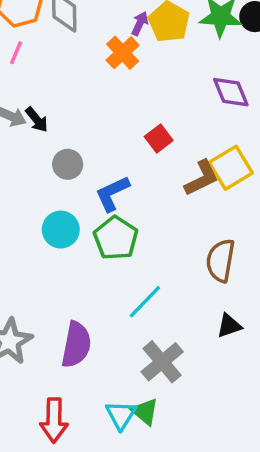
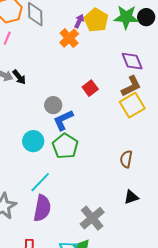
gray circle: (68, 164) -> (53, 105), moved
brown L-shape: (202, 178) -> (131, 86), moved
brown semicircle: (220, 260) -> (126, 159), size x0.7
cyan line: (145, 302) -> (40, 182), moved

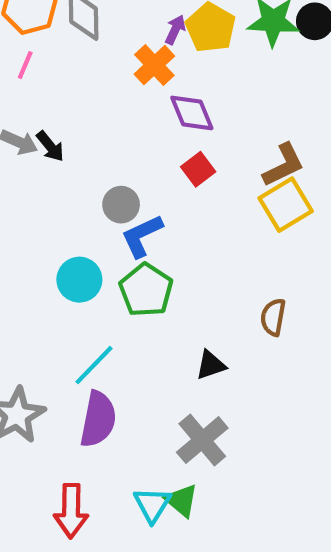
purple diamond: (132, 61) -> (192, 113), moved
black triangle: (131, 197) -> (211, 365), moved

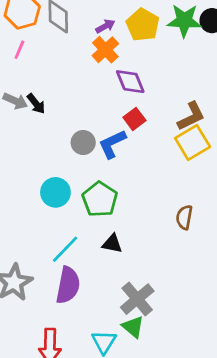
purple arrow: (175, 30) -> (105, 26), moved, turned 36
blue L-shape: (142, 236) -> (112, 144), moved
black triangle: (211, 365) -> (112, 244), moved, turned 30
green triangle: (181, 500) -> (133, 327), moved

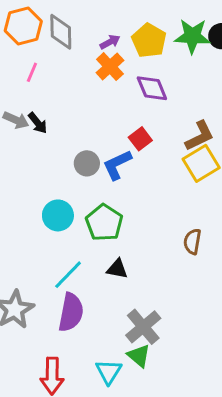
pink line: (19, 50) -> (32, 72), moved
purple diamond: (130, 82) -> (152, 88), moved

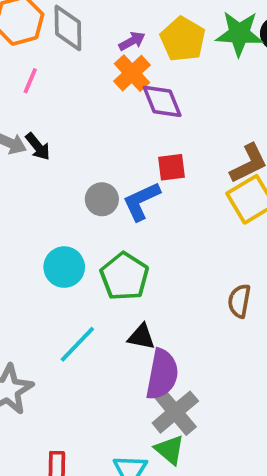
purple diamond: (152, 88) -> (162, 101), moved
red square: (140, 139) -> (172, 167), turned 30
purple semicircle: (71, 312) -> (162, 374), moved

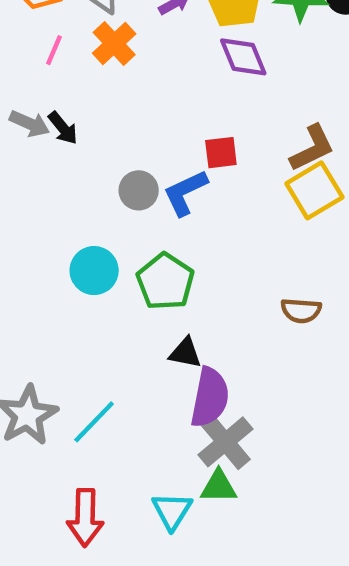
orange cross: (132, 73) -> (114, 43), moved
purple diamond: (162, 101) -> (243, 57), moved
brown semicircle: (239, 301) -> (301, 311), turned -96
cyan line: (77, 344) -> (94, 422), moved
green triangle: (170, 450) -> (219, 486), turned -40

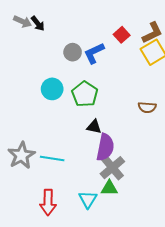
red square: (221, 153) -> (122, 35), moved, turned -35
cyan line: (94, 422) -> (52, 158), turned 55

